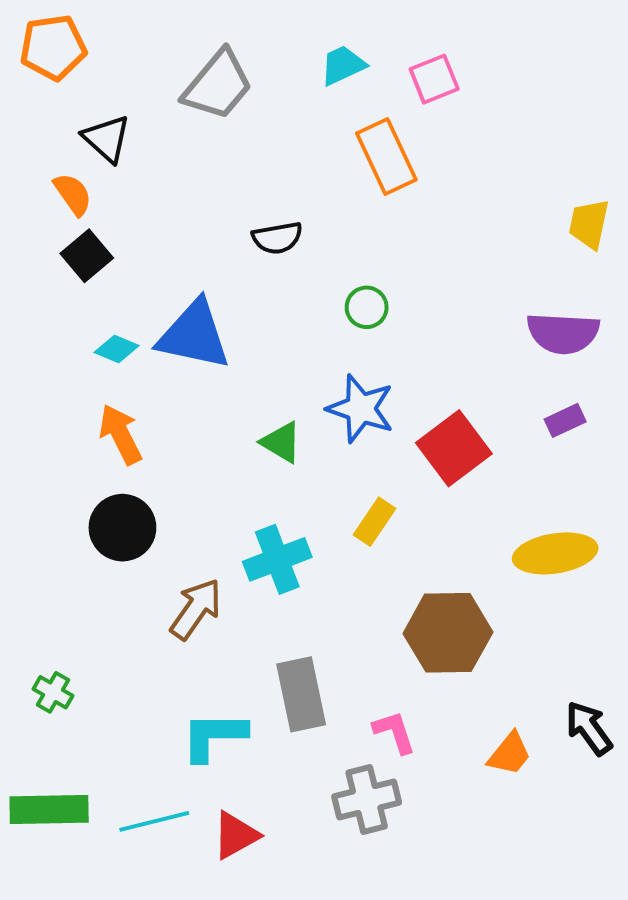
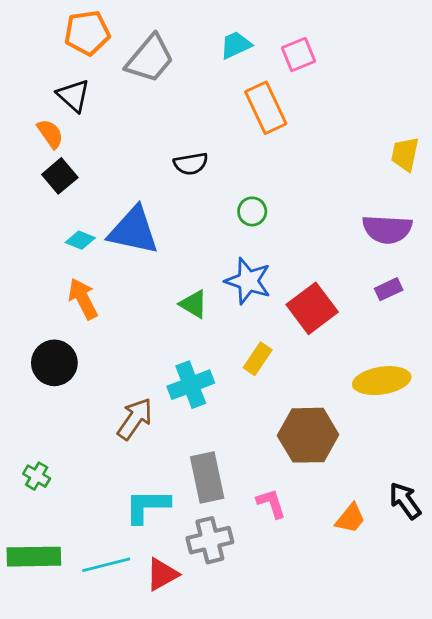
orange pentagon: (53, 47) -> (87, 33), moved
black circle: (122, 528) -> (54, 363), moved
gray cross: (367, 800) -> (210, 540), moved

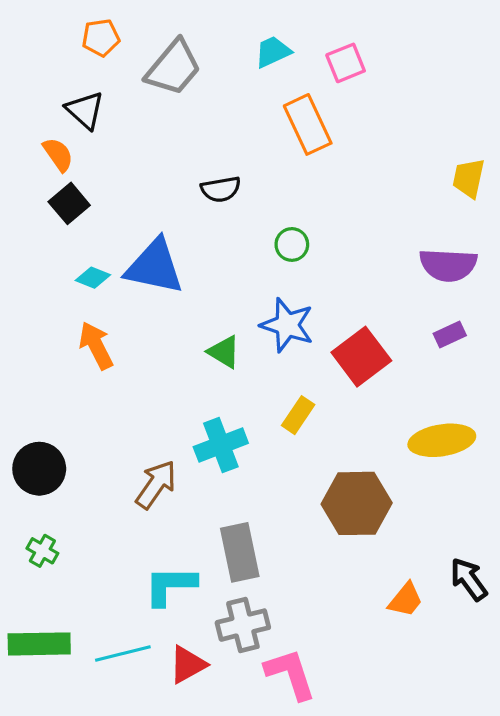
orange pentagon: (87, 33) -> (101, 38), size x0.7
black circle: (54, 363) -> (39, 469), moved
pink L-shape: (271, 503) -> (290, 674), moved, size x1.5

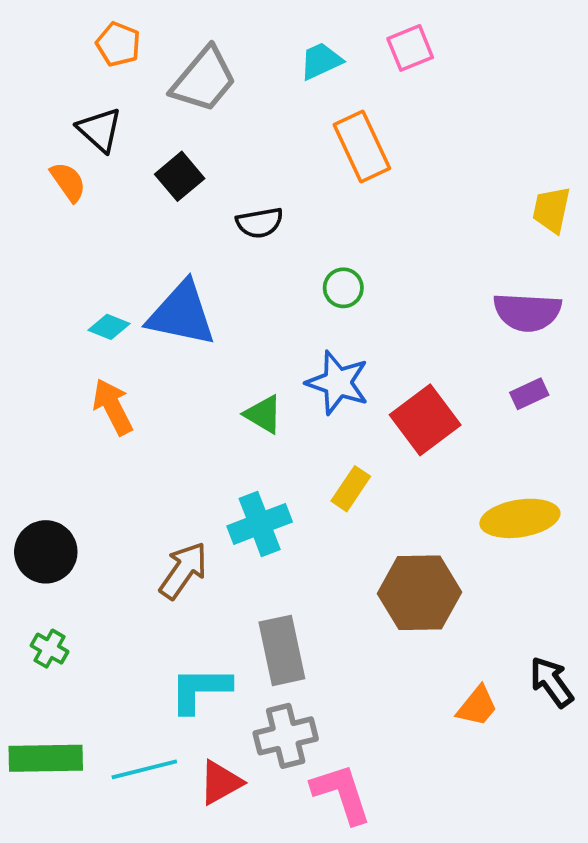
orange pentagon: (101, 38) -> (118, 44), turned 30
pink square: (346, 63) -> (410, 48), moved
black square: (69, 203) -> (180, 176), moved

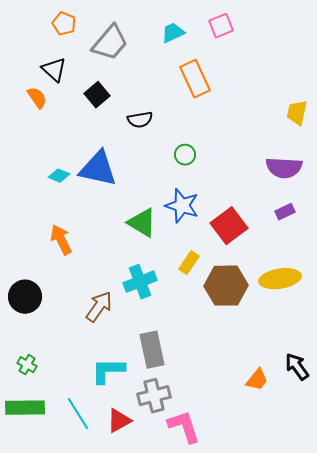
orange arrow: (113, 407) -> (61, 240), moved
green triangle: (263, 414) -> (142, 223), size x1.4
brown hexagon: (420, 593) -> (226, 286), moved
green cross: (50, 649) -> (27, 365), moved
cyan line: (144, 769) -> (78, 414), turned 72

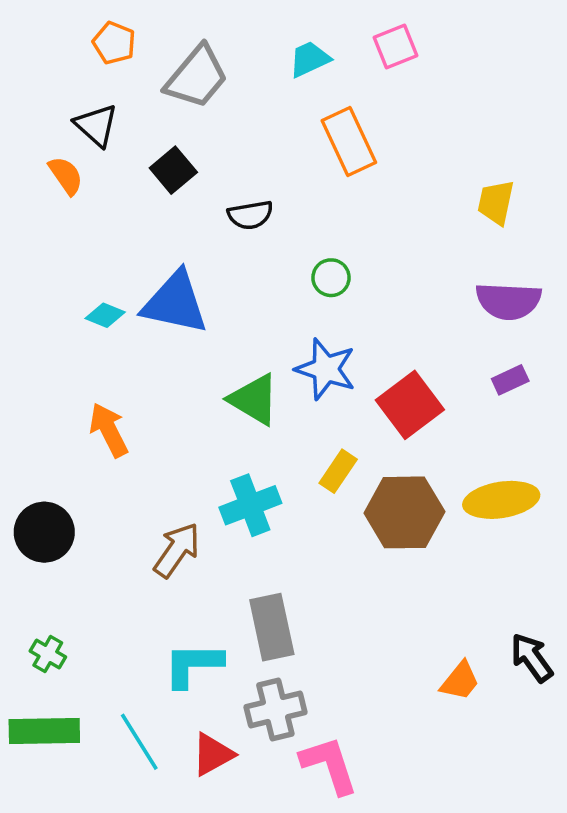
yellow trapezoid: (297, 113) -> (496, 202), moved

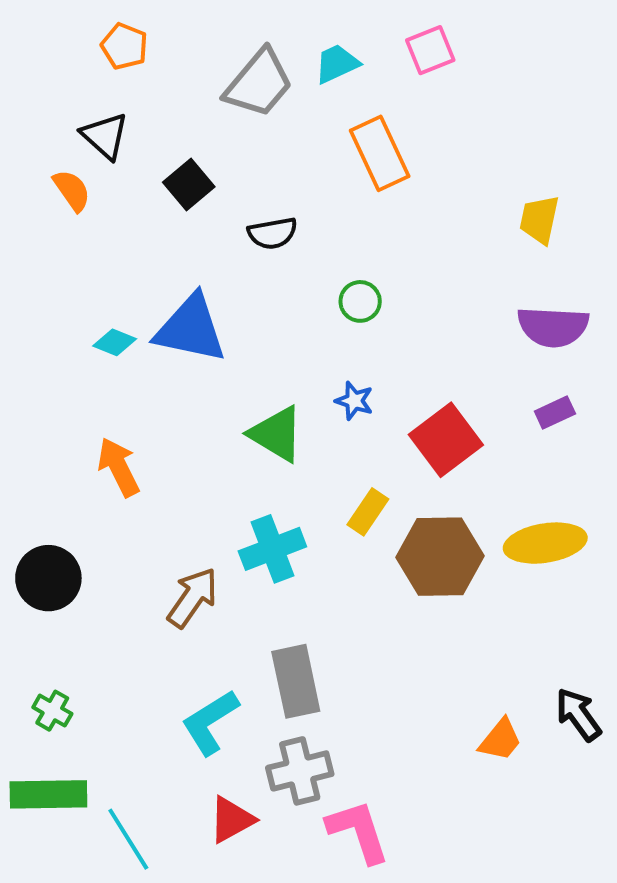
gray trapezoid: (197, 77) -> (259, 83), moved
blue star: (326, 369) -> (354, 401), size x0.6
cyan L-shape: (193, 665) -> (210, 722), turned -32
cyan line: (139, 742) -> (128, 839), moved

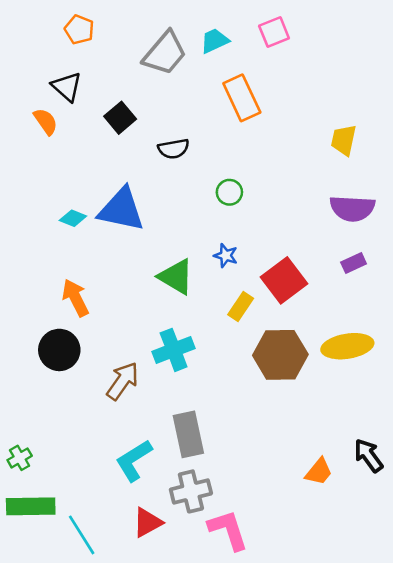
yellow rectangle: (368, 512) -> (241, 306), moved
black circle: (48, 578) -> (59, 350), moved
green cross: (52, 711) -> (20, 458), moved, turned 30

